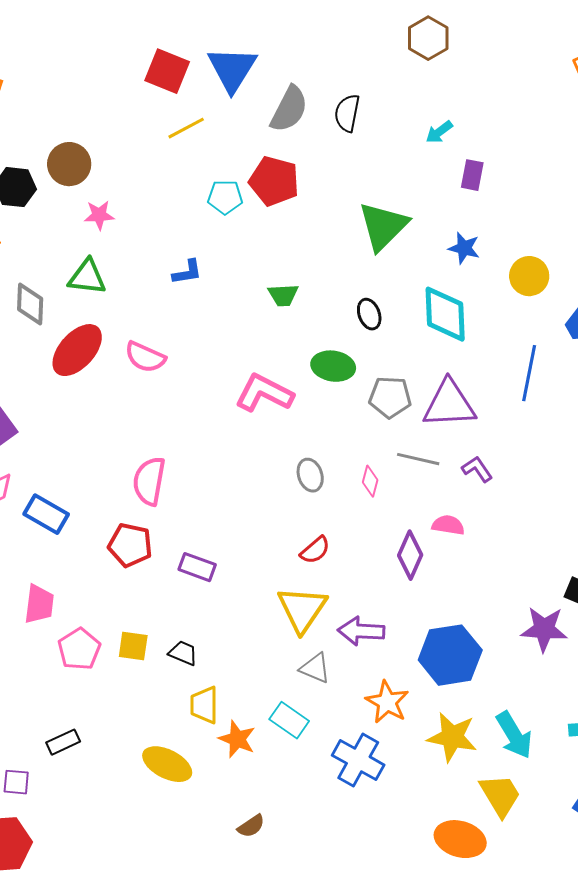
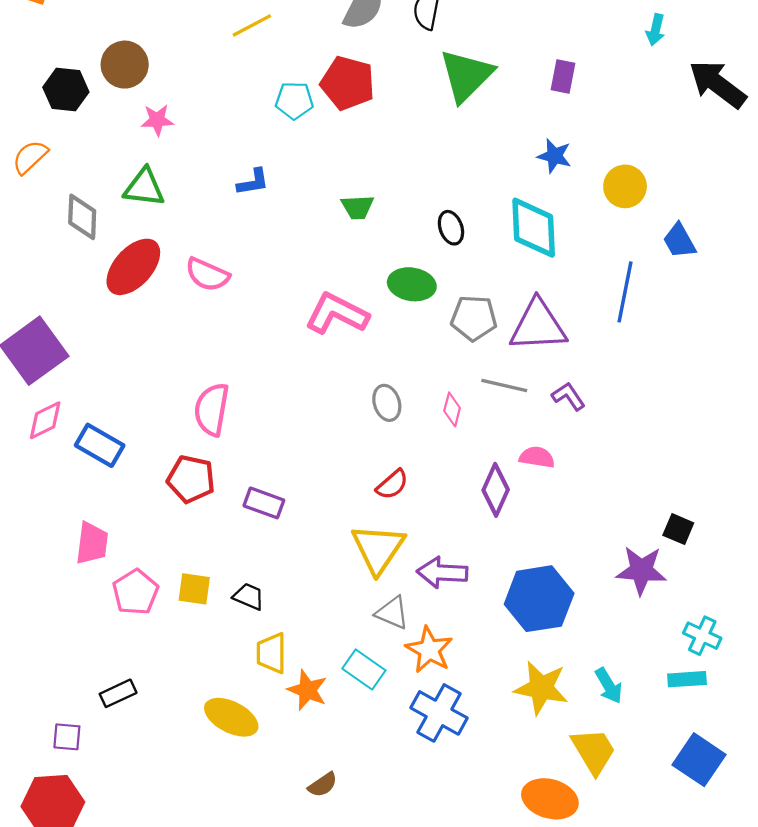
cyan arrow: (439, 132) -> (655, 30), moved, turned -40
green triangle: (383, 226) -> (466, 75), moved
orange star: (387, 702) -> (429, 650), moved
cyan arrow: (514, 735) -> (609, 686), size x0.7

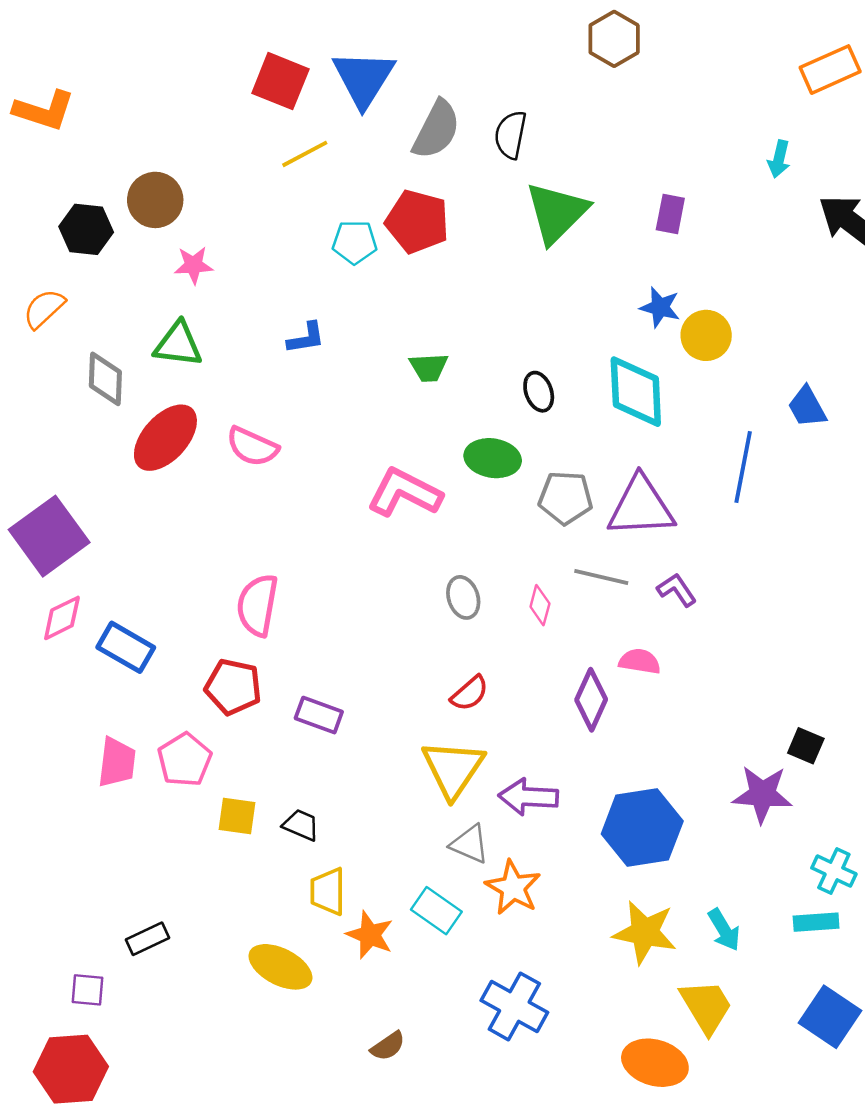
yellow circle: (625, 186) -> (706, 335), moved
pink pentagon: (136, 592) -> (185, 760), moved
blue cross: (439, 713) -> (514, 1006), moved

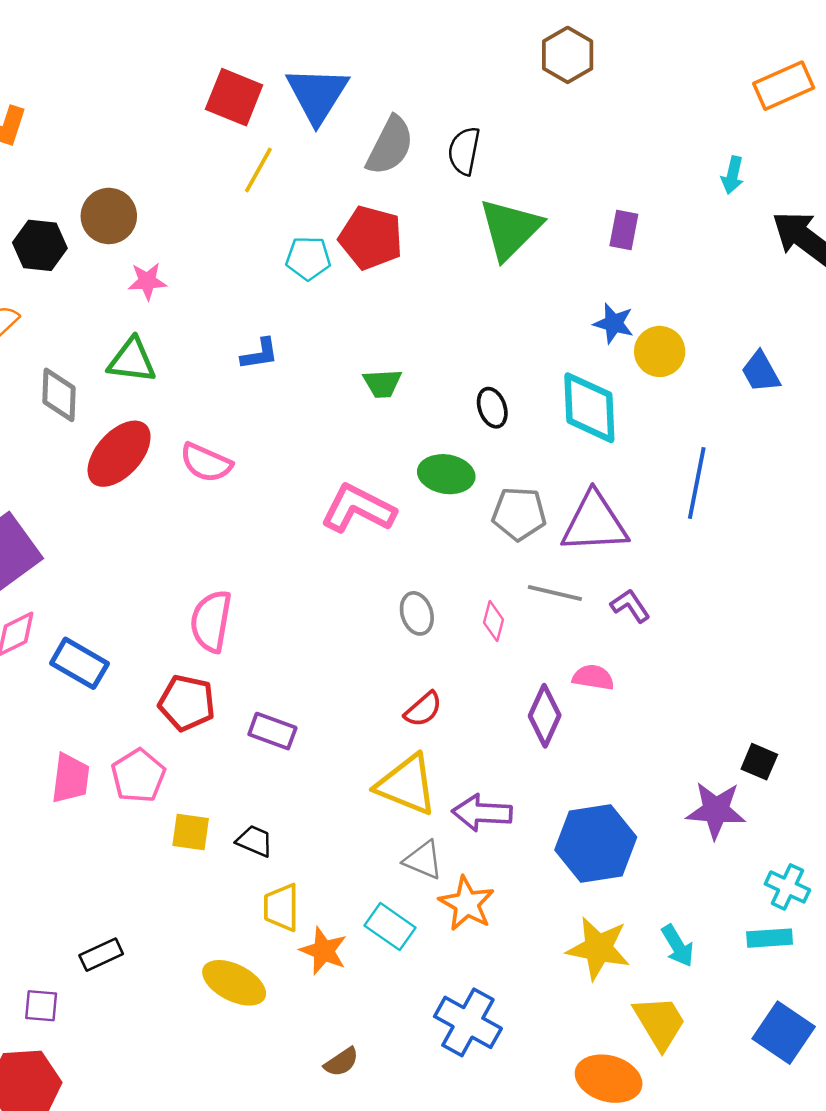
yellow line: (305, 154) -> (258, 170), turned -33
blue trapezoid: (807, 407) -> (761, 372), moved
yellow triangle: (453, 769) -> (407, 785), turned -42

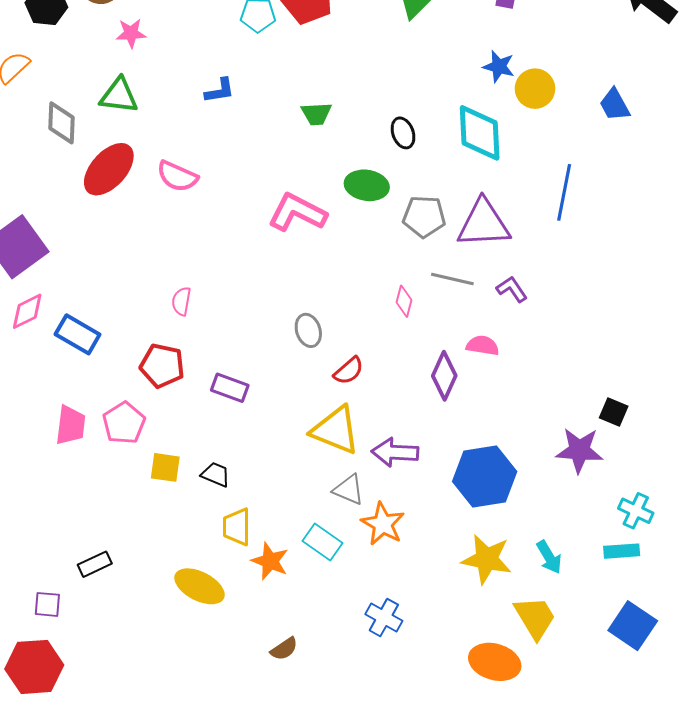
gray ellipse: (417, 613) -> (308, 330), moved
pink semicircle: (211, 621) -> (181, 301), size x0.6
blue cross: (468, 1022) -> (384, 618), size x0.7

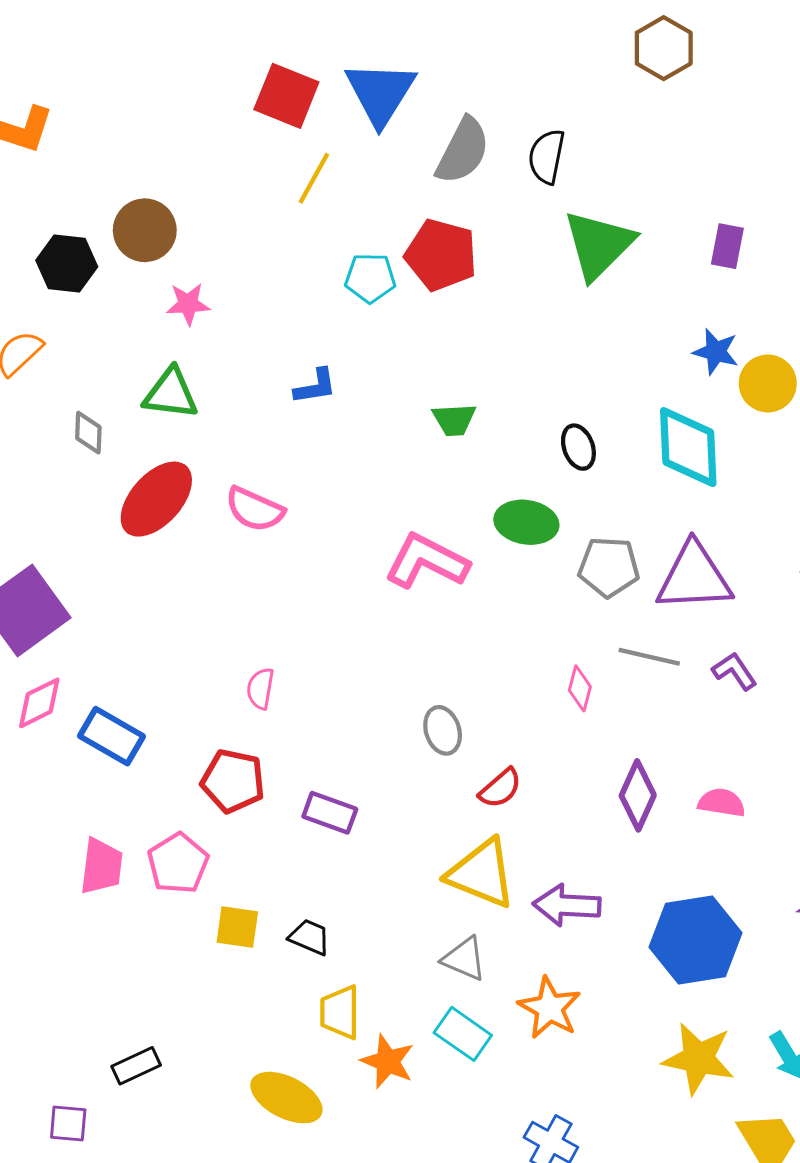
gray diamond: (61, 123) -> (88, 433), size x0.7
pink semicircle: (483, 346) -> (722, 803), moved
gray triangle: (349, 490) -> (464, 959), moved

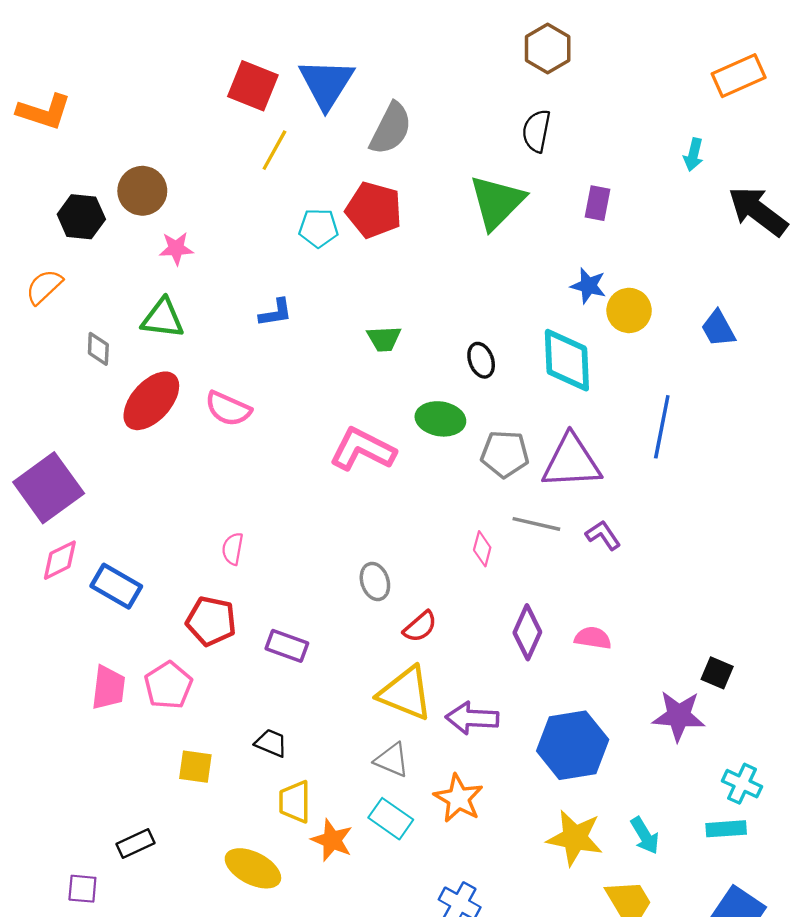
black semicircle: (547, 157) -> (536, 131), moved
yellow square: (237, 927) -> (195, 767), moved

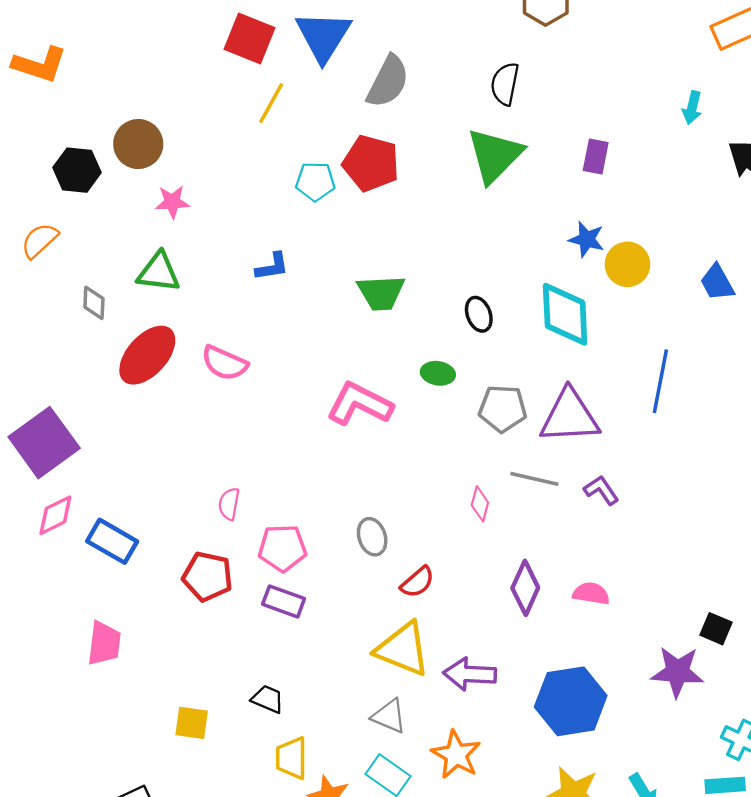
black semicircle: (536, 131) -> (505, 84), moved
green trapezoid: (384, 339) -> (381, 293), size x1.4
green ellipse: (440, 419) -> (438, 373), size x0.7
pink pentagon: (168, 685) -> (282, 548), moved, turned 30

